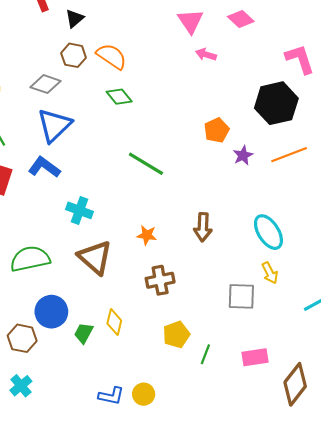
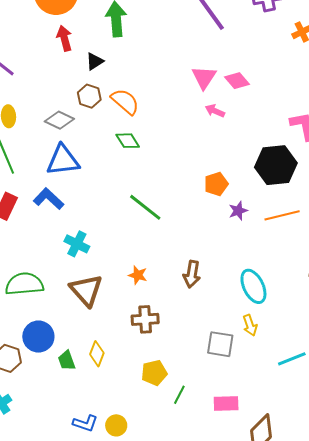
pink diamond: (241, 19) -> (237, 81), moved
blue triangle: (54, 125) -> (63, 160), turned 30
green trapezoid: (84, 333) -> (67, 361), turned -55

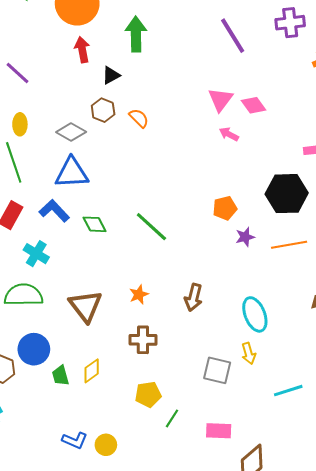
orange semicircle: (125, 102) -> (139, 118), size x0.7
green diamond: (128, 141) -> (95, 224), moved
cyan cross: (77, 244) -> (36, 254), moved
orange star: (138, 275) -> (139, 294), turned 30
yellow diamond: (97, 354) -> (92, 371), turned 30

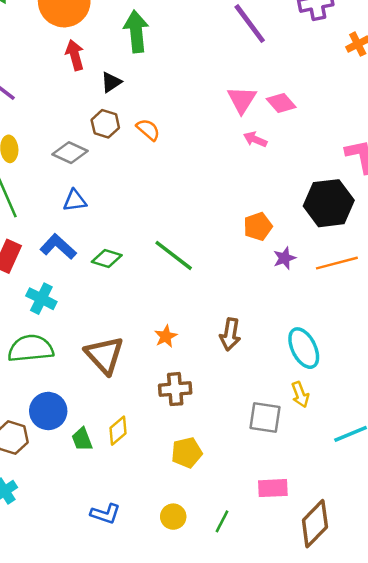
blue triangle: (72, 173) -> (75, 201), size x0.6
green diamond: (95, 224) -> (107, 259), turned -40
green line: (172, 418) -> (222, 521), moved
yellow circle: (106, 445) -> (173, 517), moved

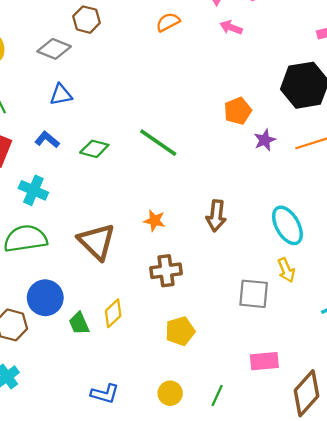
orange semicircle: (148, 130) -> (168, 22), moved, turned -65
blue L-shape: (58, 247) -> (47, 140), size x0.7
orange star: (166, 336) -> (154, 221), turned -30

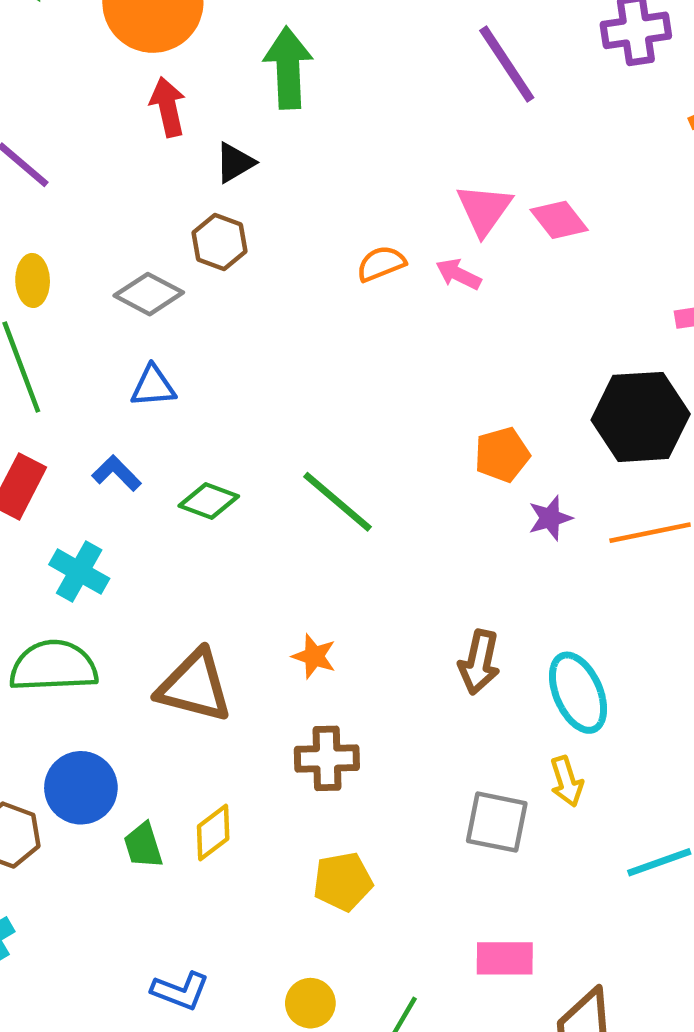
pink arrow: (231, 27) -> (458, 274), moved
brown arrow: (216, 216) -> (479, 662), moved
brown triangle: (97, 242) -> (195, 686), turned -36

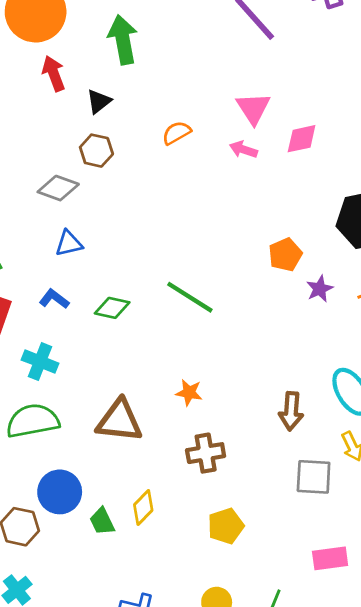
pink diamond: (559, 220) -> (302, 139), moved, turned -56
orange semicircle: (381, 264) -> (176, 133), moved
brown arrow: (479, 662) -> (291, 411), moved

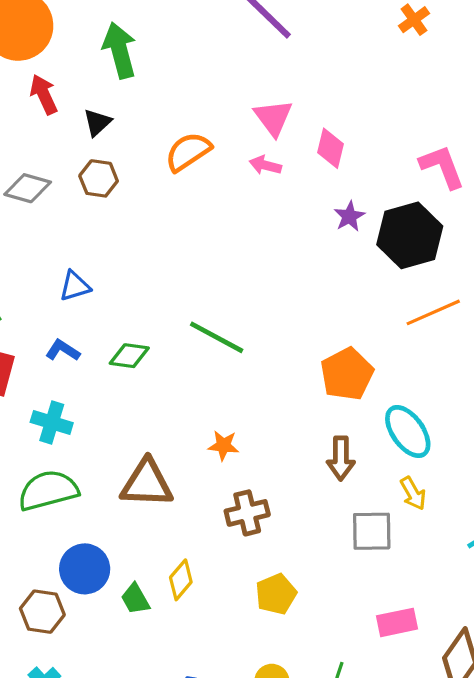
orange semicircle: (176, 133) -> (188, 152), size x1.4
pink diamond: (302, 139) -> (330, 148), turned -60
gray diamond: (58, 188) -> (28, 188), moved
orange pentagon: (285, 255) -> (347, 374), moved, size x1.4
purple star: (320, 289) -> (349, 216), moved

